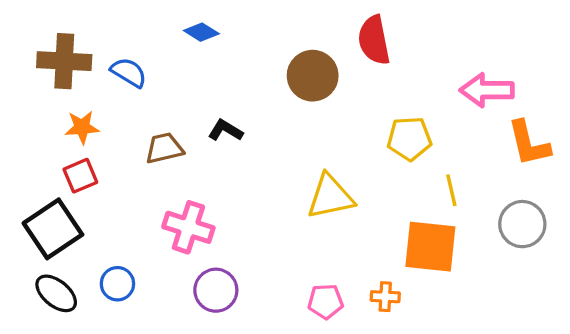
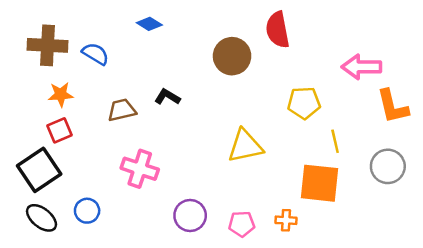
purple circle: (216, 290) -> (190, 216), moved

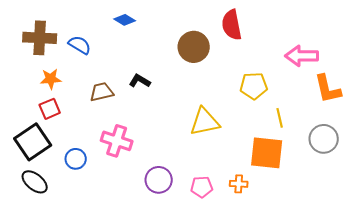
blue circle: (87, 211) -> (76, 159), moved

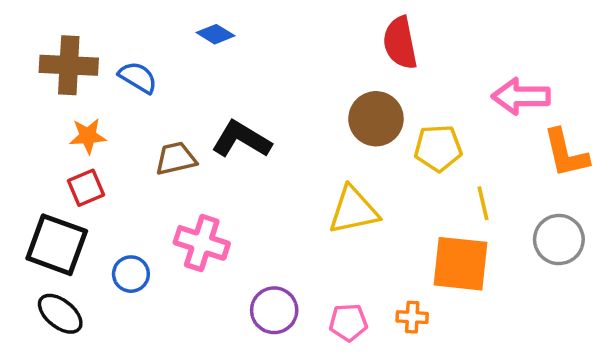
brown circle: (194, 47) -> (376, 119), moved
black L-shape: (140, 81) -> (241, 139), size x1.6
black square: (33, 142) -> (57, 245), turned -36

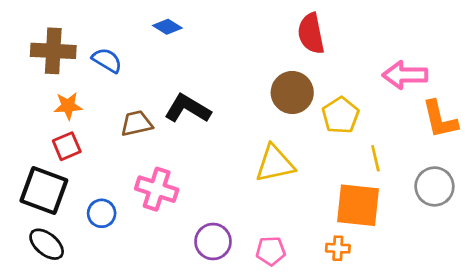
yellow pentagon: (438, 148) -> (341, 115), turned -30
orange cross: (412, 317) -> (338, 248), moved

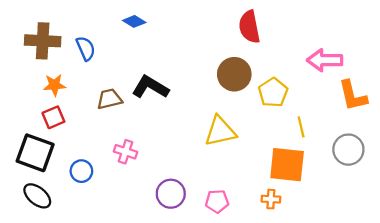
blue semicircle: (107, 60) -> (86, 48), turned 35
pink cross: (157, 189) -> (126, 152), size x0.7

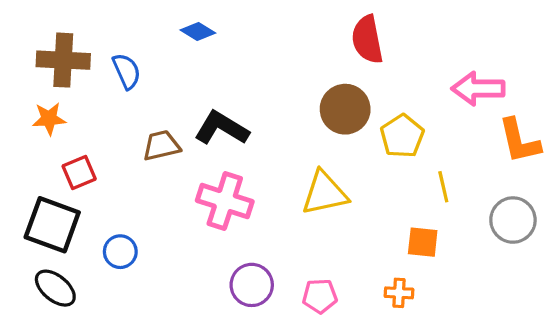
orange star: (54, 85) -> (49, 119), moved
pink cross: (126, 152) -> (225, 201), moved, size x1.6
orange square: (287, 165) -> (423, 242), size x0.6

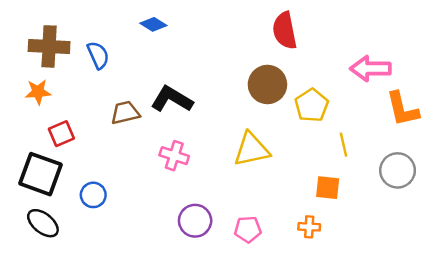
pink cross: (225, 201) -> (174, 156), size x0.7

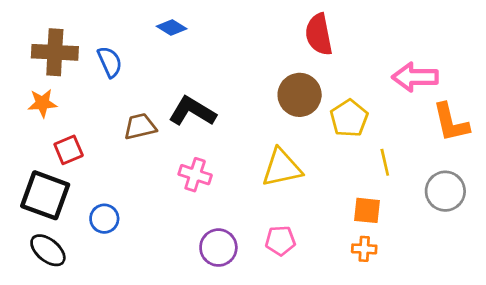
orange cross: (309, 227) -> (364, 249), moved
pink pentagon: (248, 229) -> (280, 241), moved

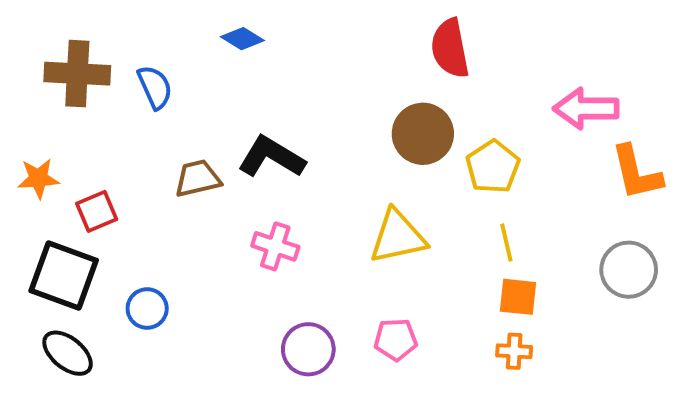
orange star: (42, 103) -> (38, 178), moved
yellow line: (385, 162) -> (506, 242), moved

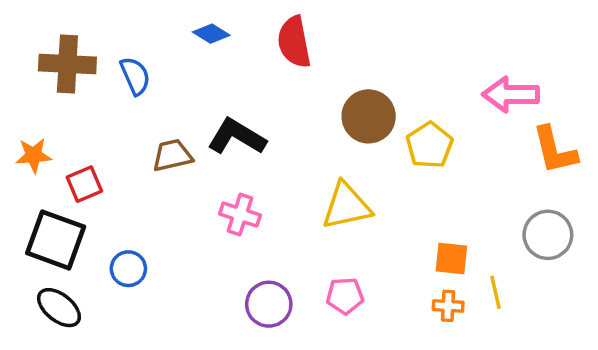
red semicircle: (450, 48) -> (294, 42), moved
yellow line: (506, 242) -> (495, 292), moved

